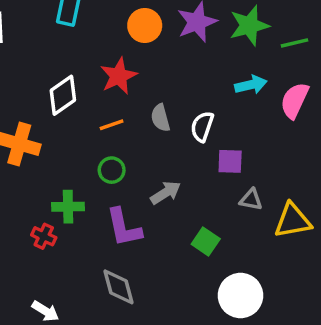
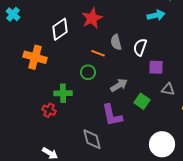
cyan arrow: (251, 85) -> (156, 15), moved
orange line: (112, 125) -> (98, 53), moved, turned 40
purple L-shape: (124, 228) -> (112, 115), moved
green square: (206, 241) -> (142, 101), moved

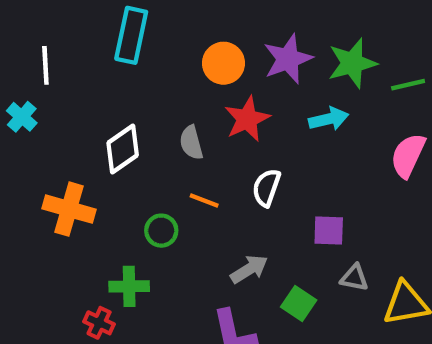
red star: (92, 18) -> (247, 119), moved
gray semicircle: (116, 42) -> (191, 143), moved
white semicircle: (140, 47) -> (266, 188), moved
green circle: (88, 72) -> (161, 231), moved

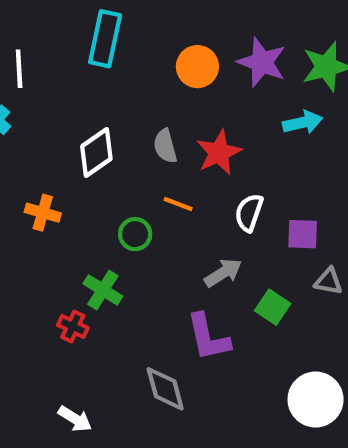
purple star: (288, 59) -> (262, 62), turned -30
red star: (247, 119) -> (219, 152), moved
white semicircle: (266, 188) -> (249, 213), moved
orange cross: (69, 209) -> (43, 213), size x0.7
green cross: (129, 286) -> (103, 290), turned 33

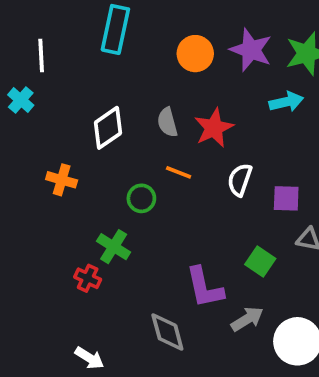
gray arrow: (223, 273) -> (247, 319), moved

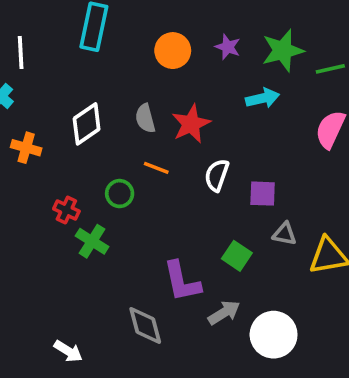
purple star: (251, 50) -> (228, 47), size x0.6
orange cross: (62, 180) -> (26, 148), moved
red cross: (88, 278) -> (66, 210), moved

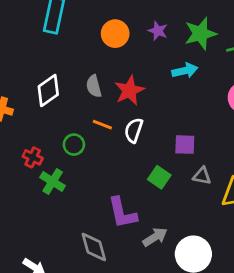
white semicircle: (217, 175) -> (134, 130), moved
green square: (237, 256) -> (159, 177), moved

